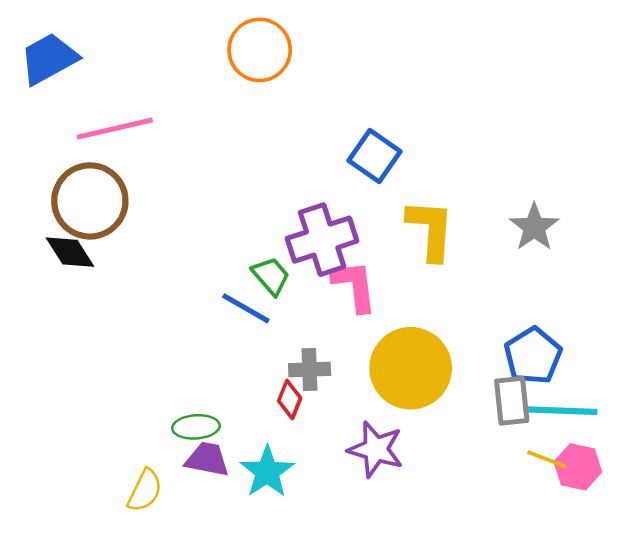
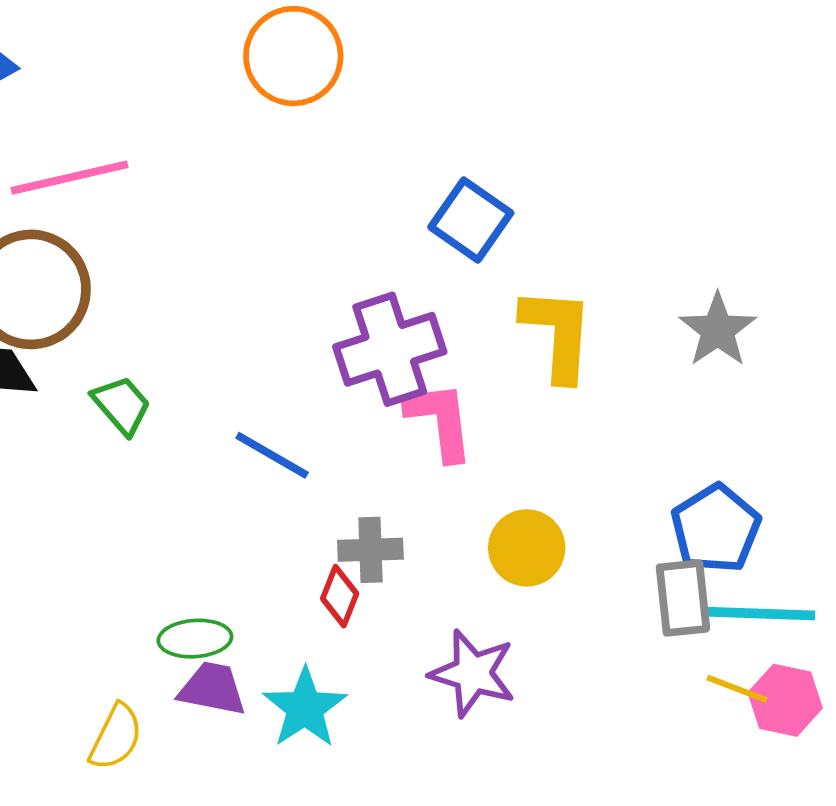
green trapezoid: (271, 276) -> (122, 405), moved
yellow circle: (411, 368) -> (527, 548), size x0.6

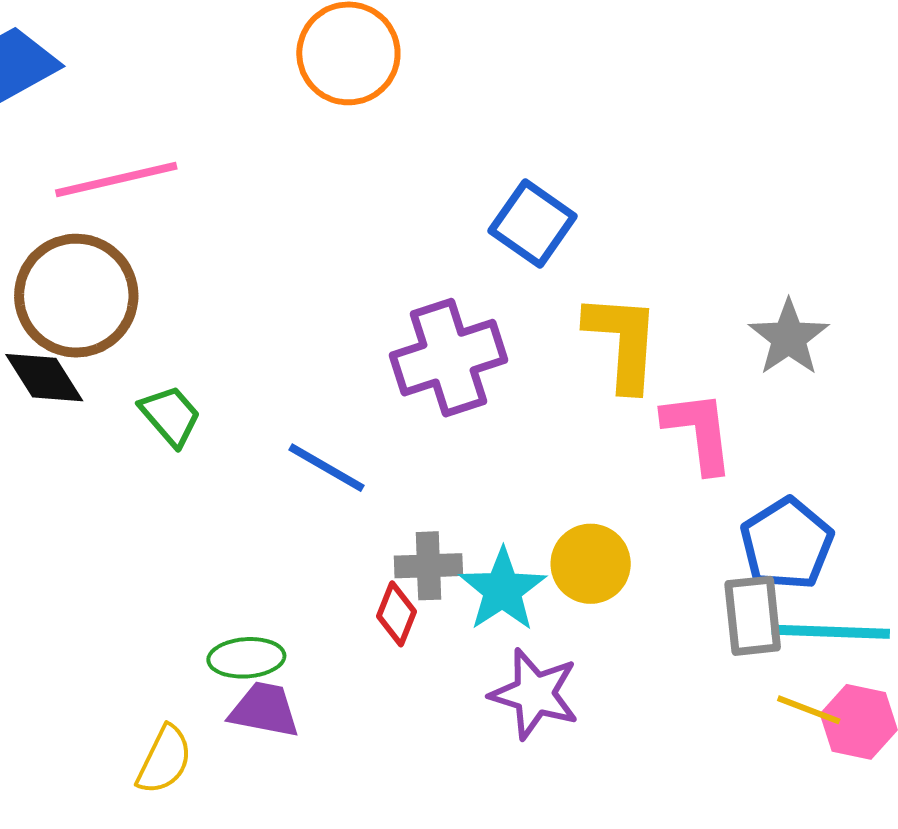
pink L-shape: (440, 421) -> (699, 432), moved
cyan star: (305, 708) -> (503, 590), moved

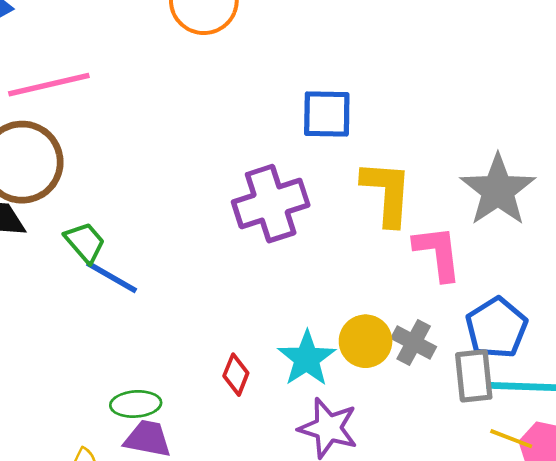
blue square: (533, 224) -> (327, 114), turned -34
gray star: (789, 338) -> (498, 190), size x1.4
blue line: (326, 468) -> (112, 277), moved
gray cross: (428, 566) -> (414, 343), moved, turned 30

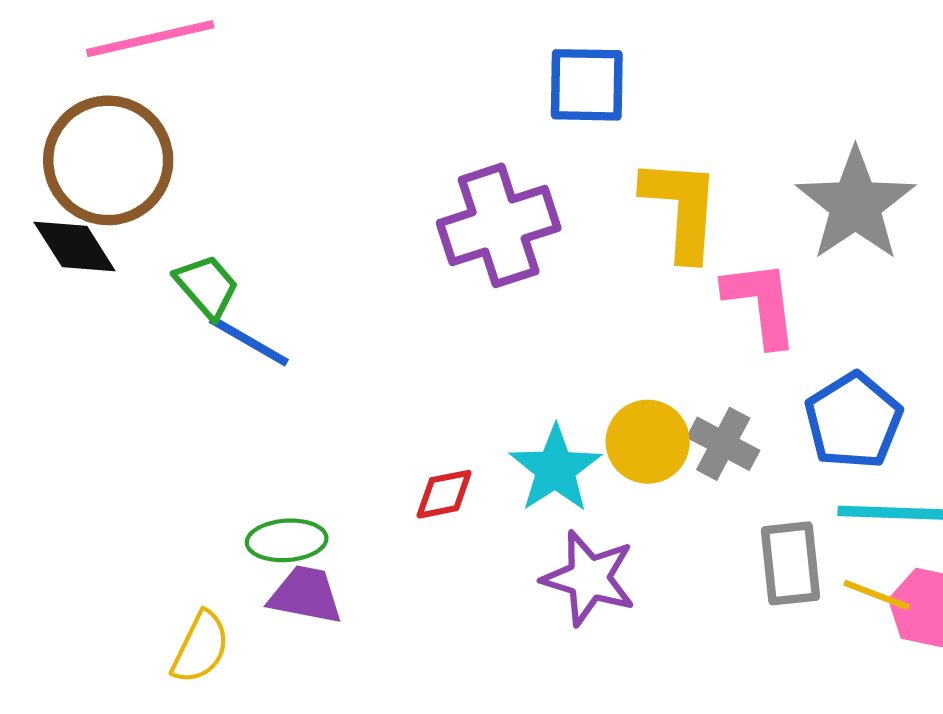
red diamond: (236, 375) -> (444, 494), turned 57
gray rectangle: (474, 376) -> (790, 563), moved

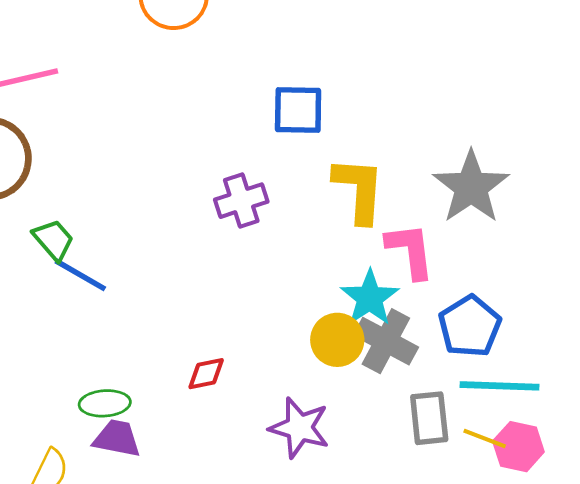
purple cross: (499, 225) -> (241, 201), size x0.7
gray cross: (723, 444) -> (386, 341), size x1.4
cyan star: (555, 469) -> (370, 298), moved

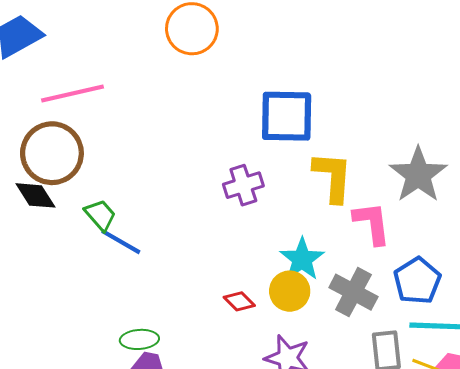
blue square: (298, 110) -> (287, 116), size x1.4
cyan star: (370, 298) -> (302, 259), moved
yellow circle: (337, 340) -> (290, 291), moved
red diamond: (206, 374) -> (239, 301), moved, turned 56

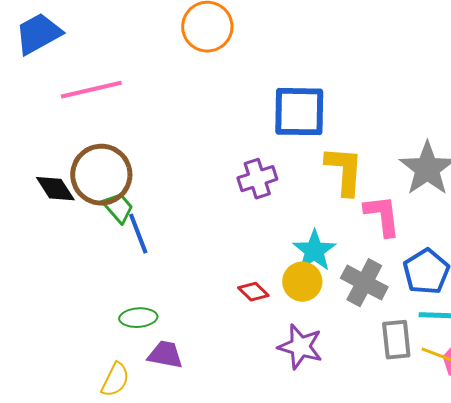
brown circle: (52, 153) -> (101, 175), moved
blue line: (121, 242) -> (138, 234), turned 39
green ellipse: (139, 339) -> (138, 318), moved

